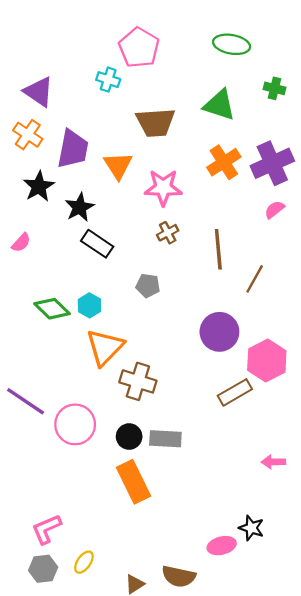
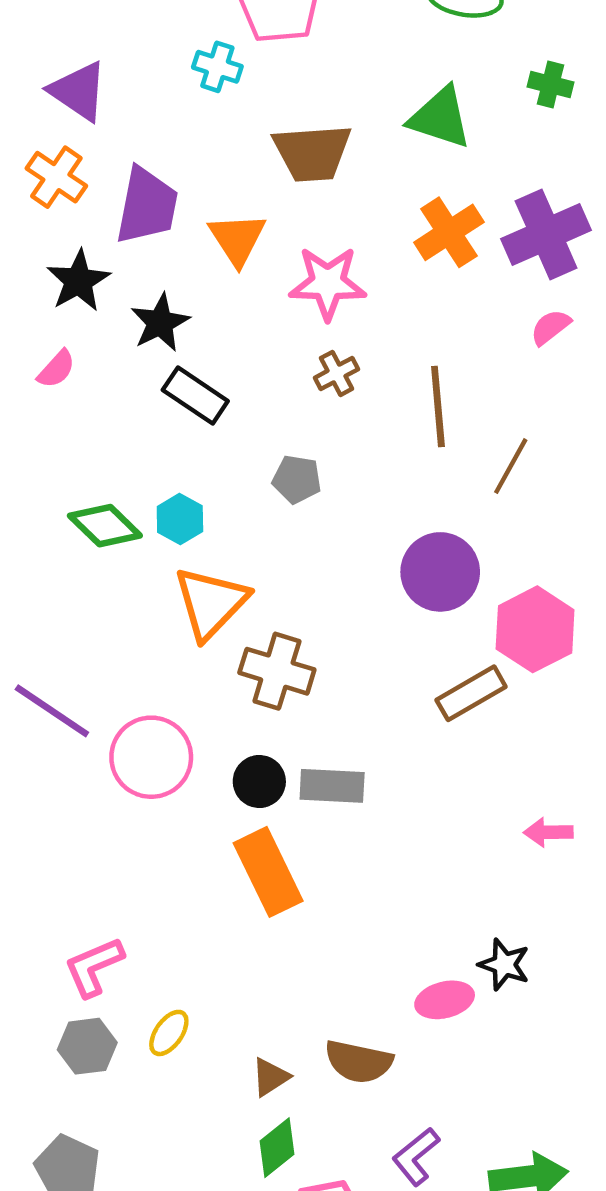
pink semicircle: (21, 243) -> (56, 369), moved

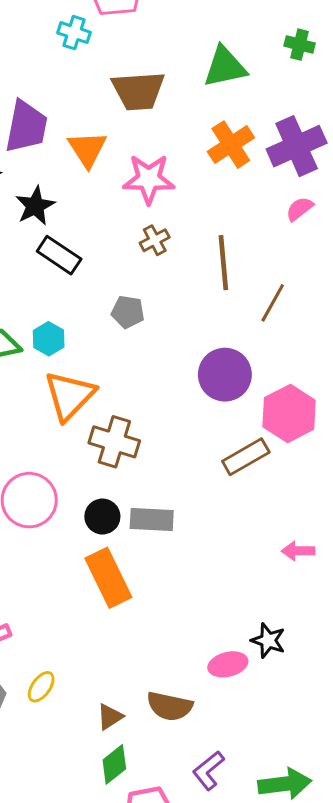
green triangle: (440, 118) -> (225, 67), turned -30

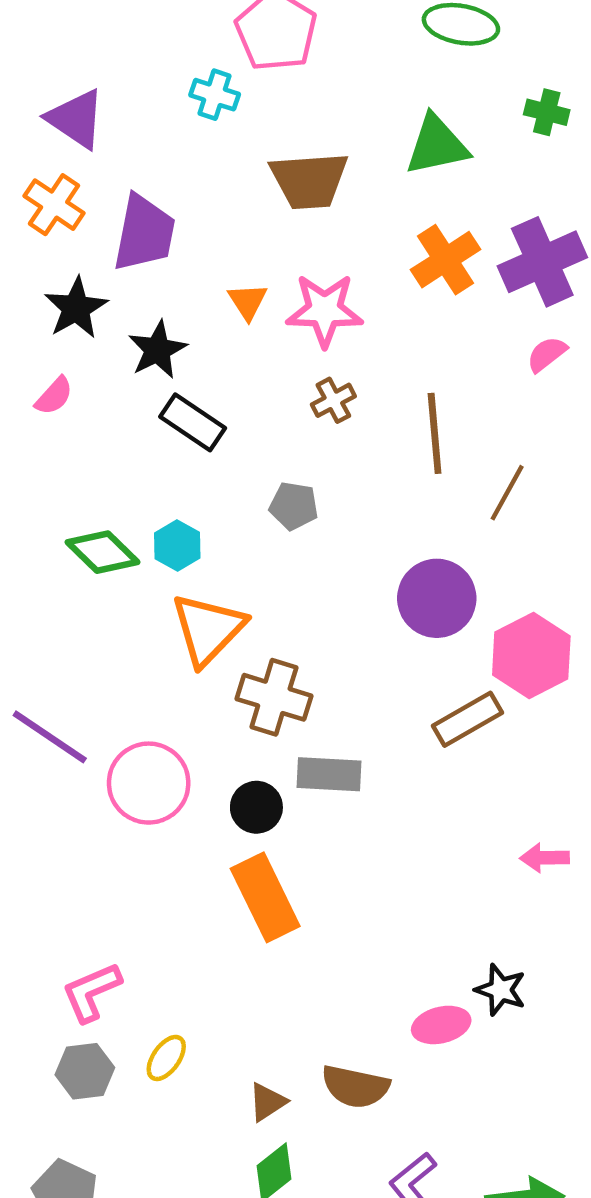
orange triangle: (87, 149) -> (248, 301), moved, size x0.7
gray rectangle: (152, 520) -> (329, 774), moved

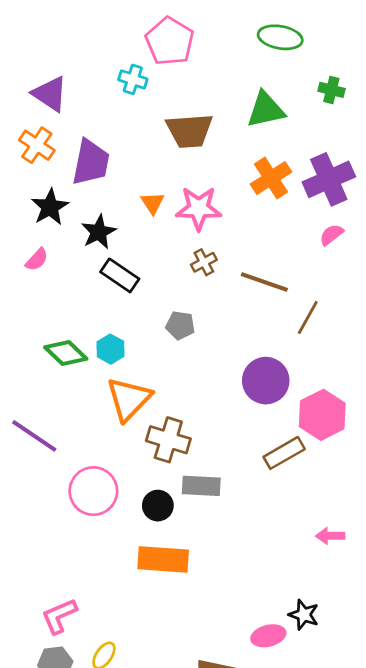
brown line: (435, 433) -> (264, 282), turned -66
purple line: (50, 737) -> (34, 436), moved
orange rectangle: (265, 897) -> (163, 559), turned -60

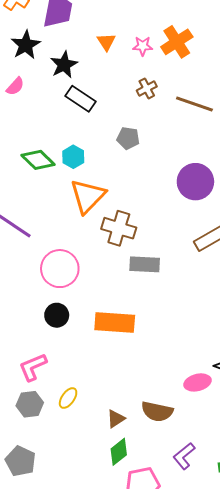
orange cross: (271, 178) -> (177, 42), moved
pink star: (199, 208) -> (143, 46), size x0.6
black circle: (158, 506) -> (57, 315), moved

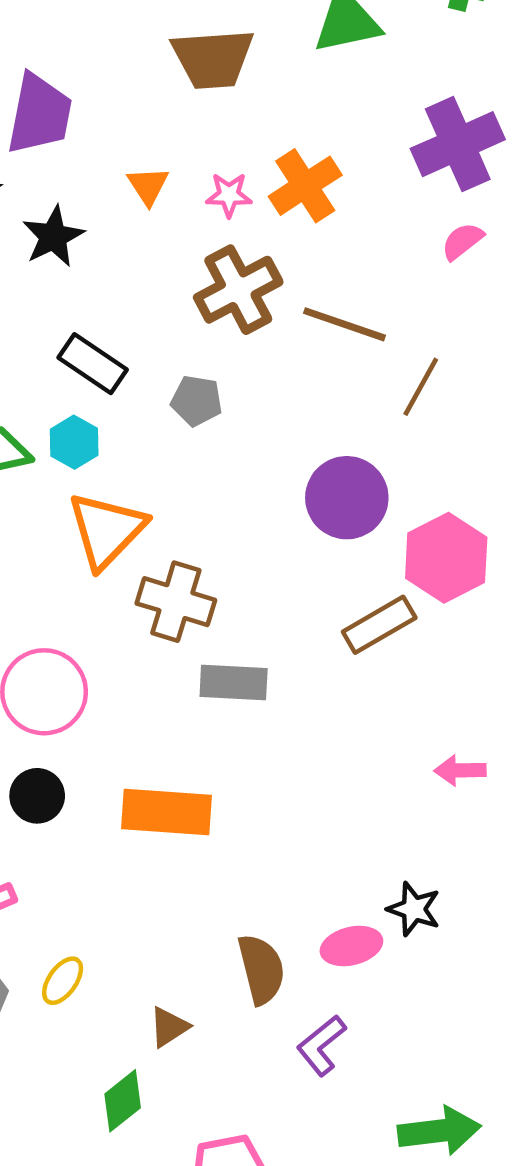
brown cross: (147, 88) -> (238, 290), size x1.8
black rectangle: (81, 99) -> (93, 364), moved
brown semicircle: (157, 411) -> (261, 969), moved, turned -116
green diamond: (119, 452) -> (123, 1101), moved
purple L-shape: (184, 456) -> (321, 1045), moved

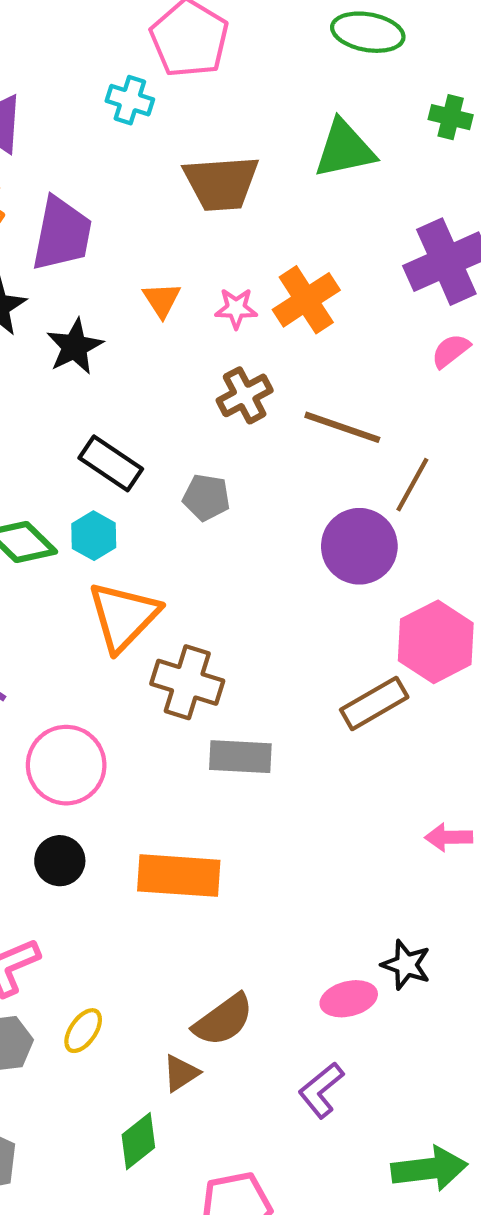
brown cross: (238, 290) -> (245, 395), size x0.7
purple circle: (347, 498) -> (359, 546), moved
brown semicircle: (261, 969) -> (223, 1020), moved, turned 68

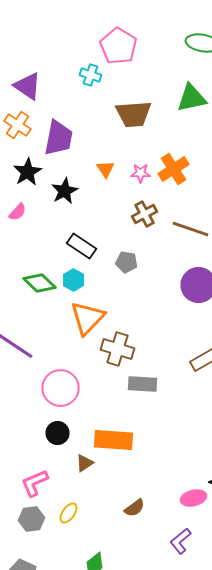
brown semicircle: (223, 1020) -> (134, 508), size x0.7
brown triangle: (181, 1073) -> (84, 463), moved

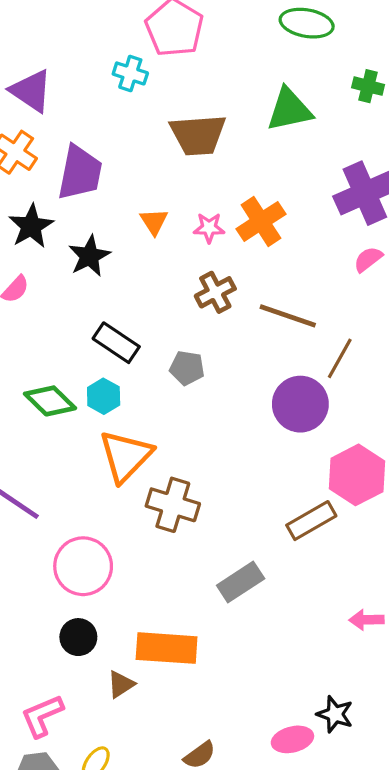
gray rectangle: (142, 384) -> (241, 582), moved, turned -36

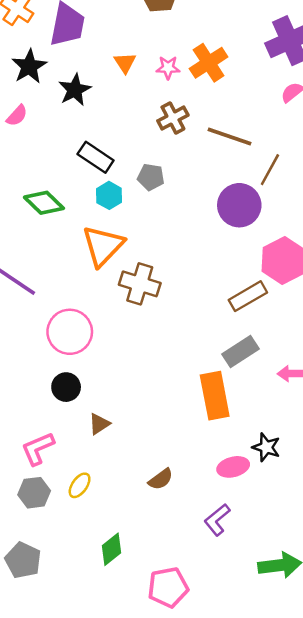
cyan hexagon: (104, 396) -> (109, 195), moved
gray rectangle: (241, 582) -> (240, 351), moved
orange rectangle: (167, 648) -> (215, 396), moved, turned 75

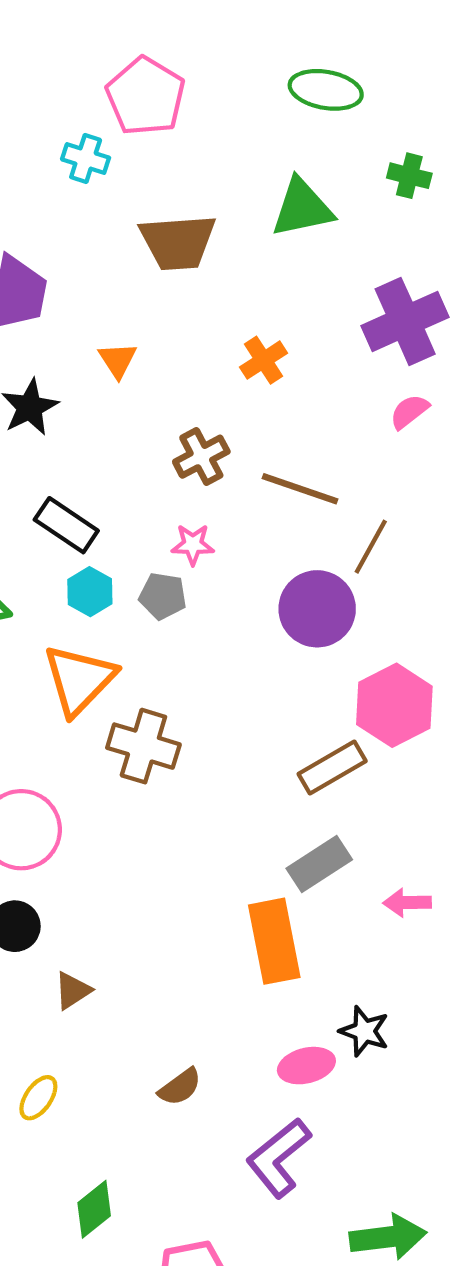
orange cross: (209, 63) -> (264, 360), size x0.7
pink star: (168, 68) -> (193, 544), moved
gray pentagon: (151, 177) -> (163, 596), moved
purple L-shape: (217, 520) -> (279, 1158), size x1.4

